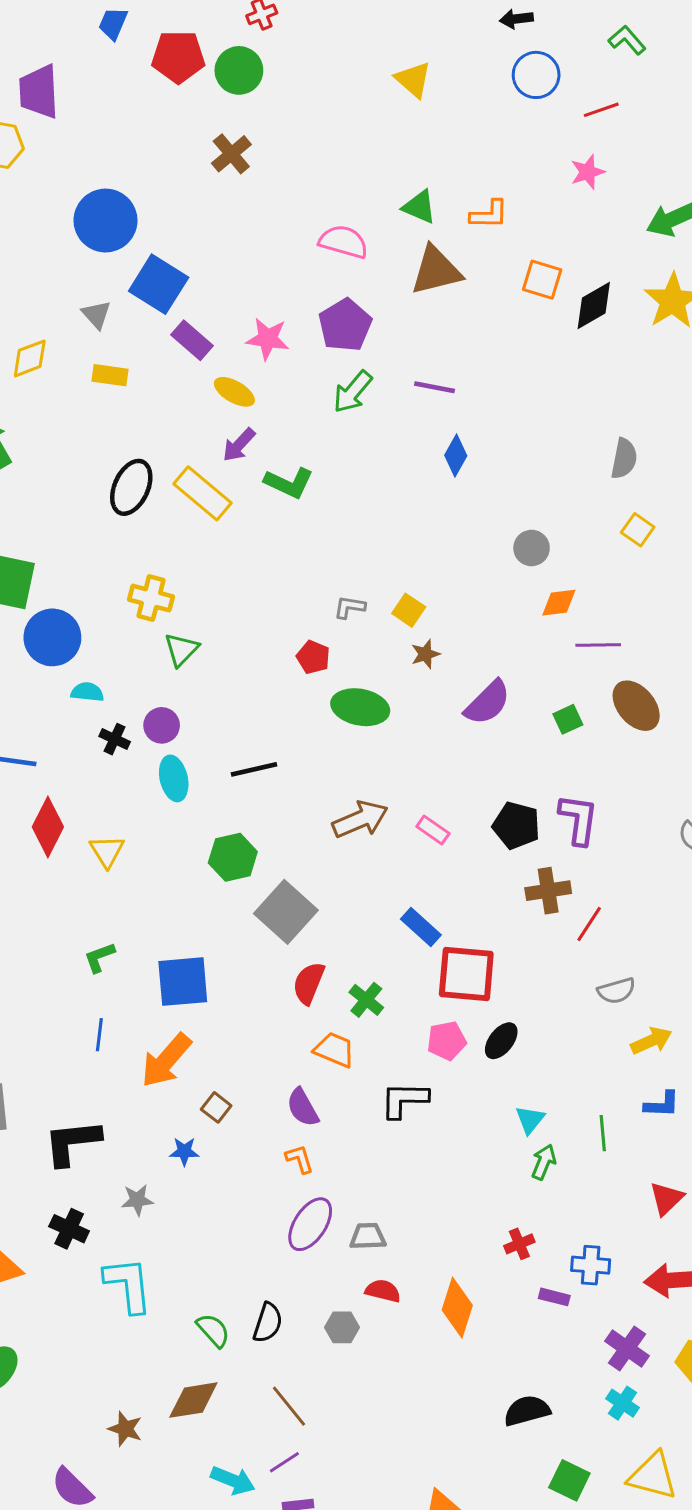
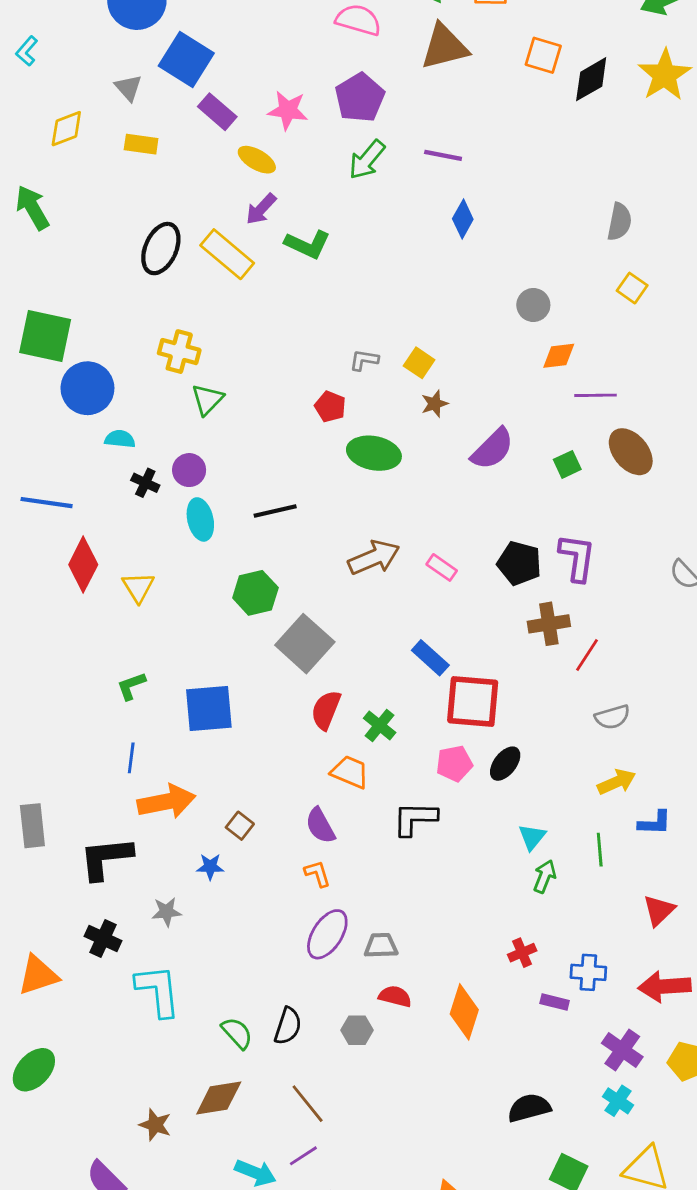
yellow arrow: (651, 1041) -> (617, 782), moved
orange arrow: (166, 1060) -> (166, 802), moved, turned -142

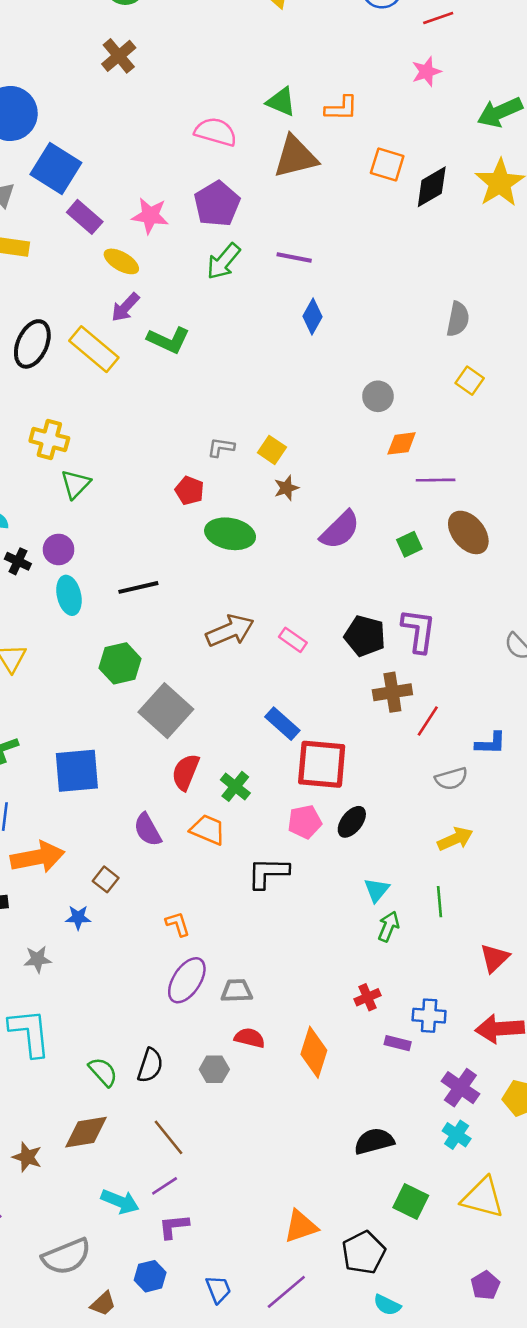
blue L-shape: (655, 823) -> (491, 743), moved
purple semicircle: (320, 826) -> (148, 830), moved

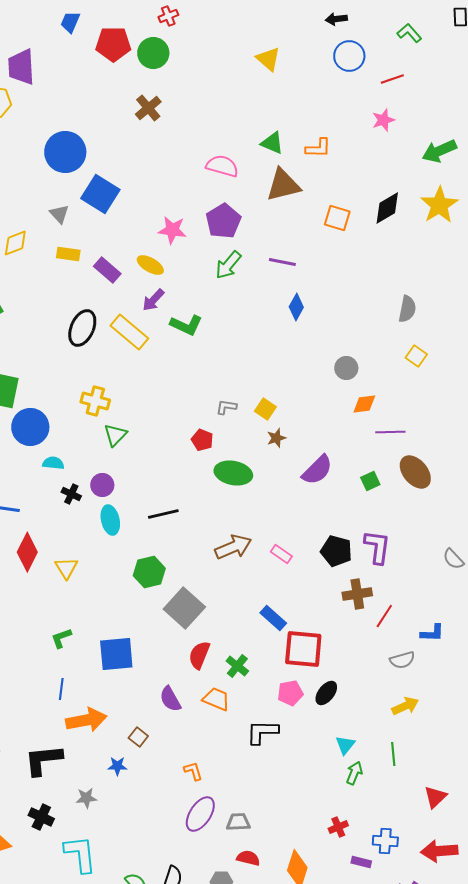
orange square: (387, 165) -> (337, 218), moved
purple rectangle: (85, 217) -> (107, 270), moved

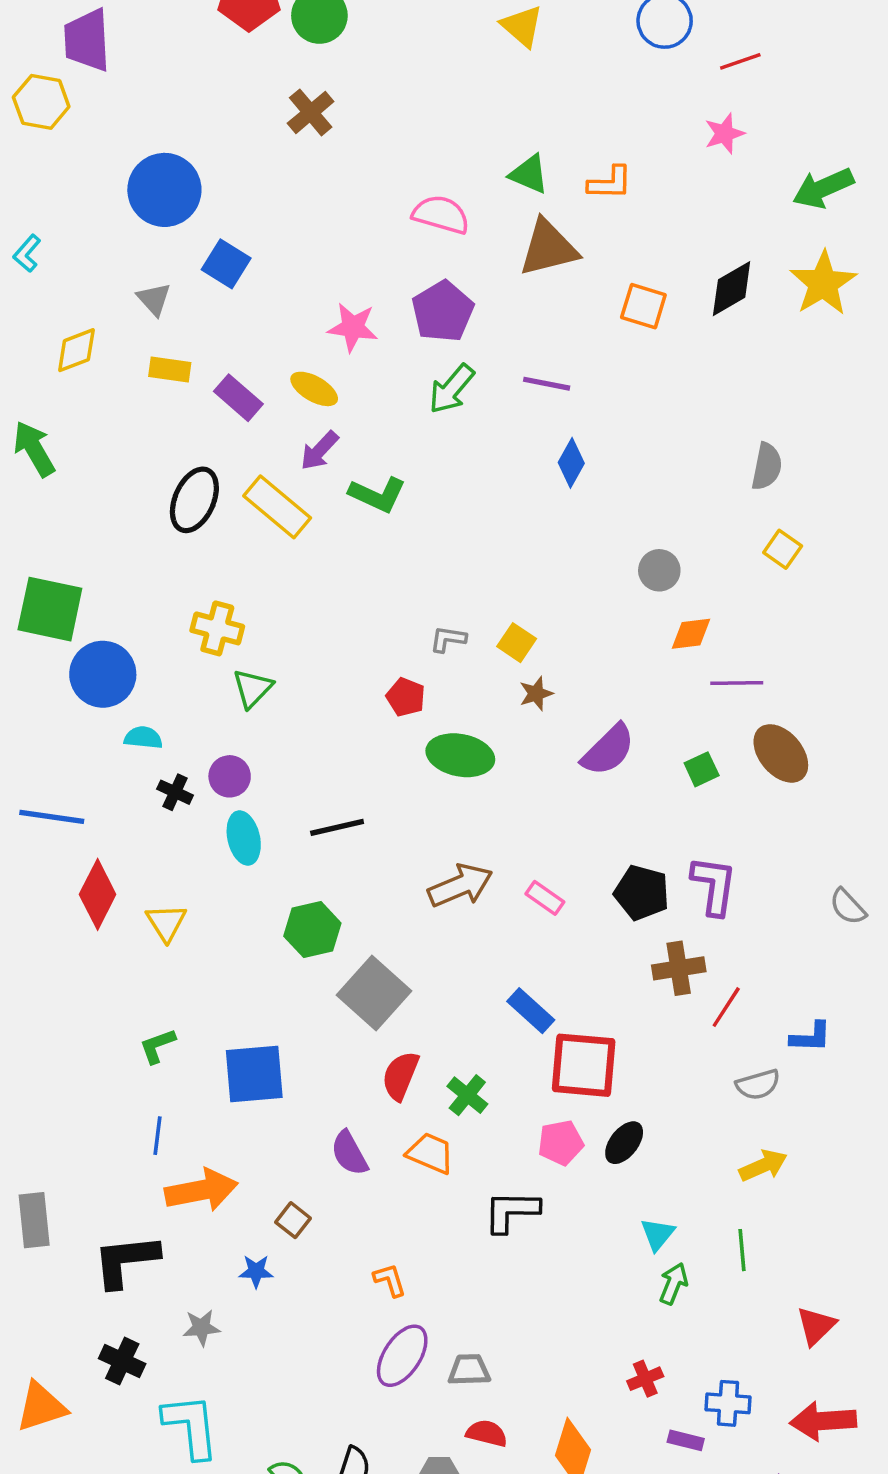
blue square: (100, 194) -> (226, 264), size x0.7

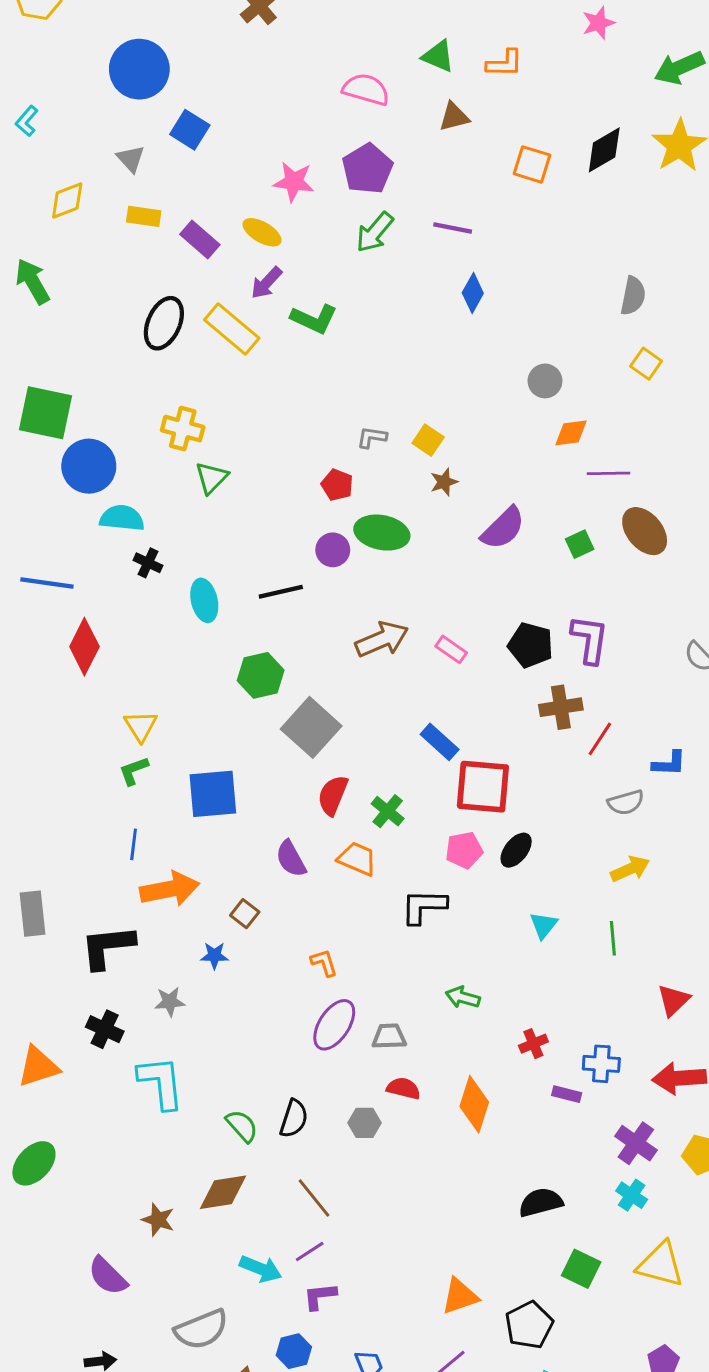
brown triangle: (548, 248) -> (454, 117), size x0.6
cyan semicircle: (143, 738) -> (122, 518), size x1.4
purple circle: (230, 776) -> (333, 550), moved
yellow triangle: (166, 923) -> (141, 726), moved
green arrow: (673, 1284) -> (463, 997), moved, turned -96

